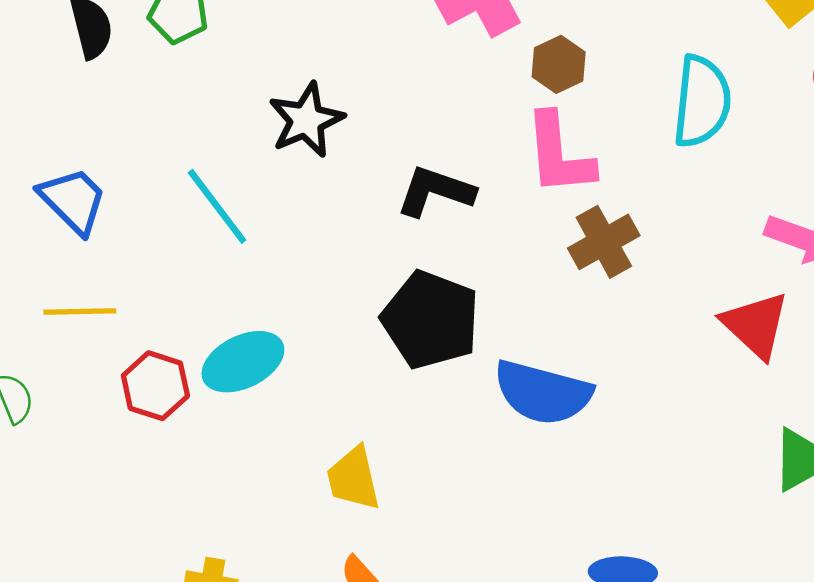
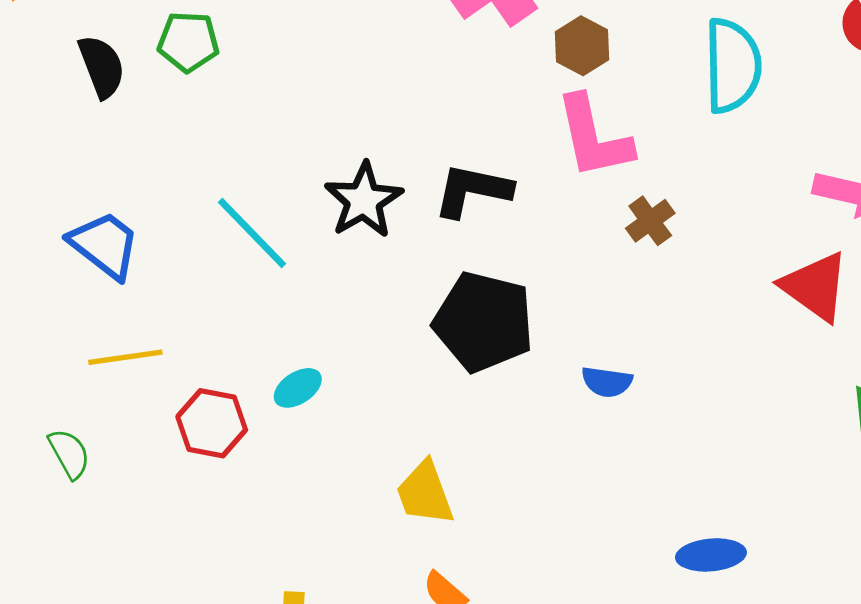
black star: (306, 120) -> (364, 200), moved
brown cross: (604, 242) -> (650, 221), size x0.7
cyan ellipse: (243, 362) -> (298, 388), size x0.6
blue semicircle: (543, 393) -> (607, 382), size x0.5

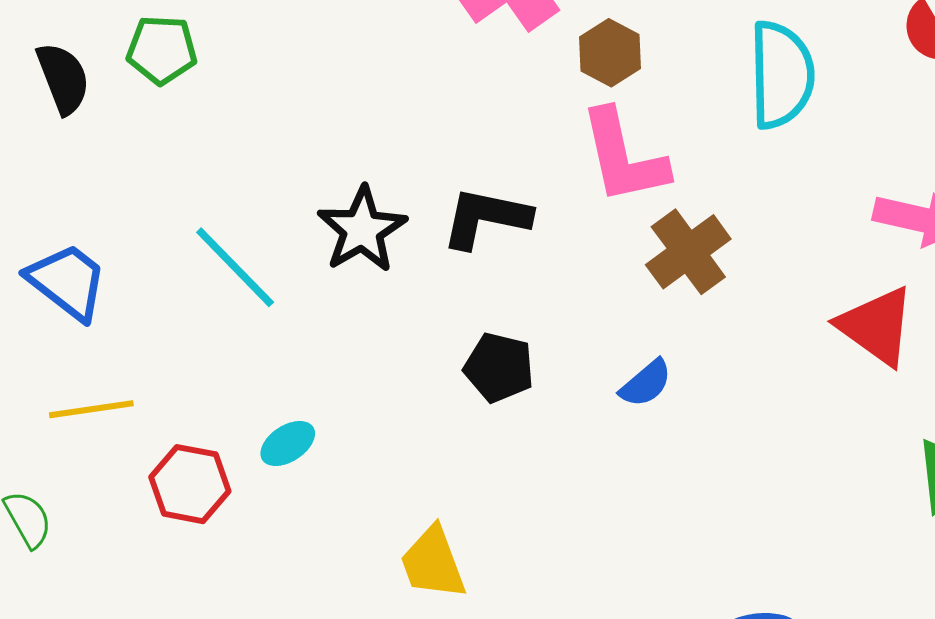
brown cross: (650, 221) -> (688, 252), size x1.5
black pentagon: (484, 322) -> (499, 368), size x0.6
blue semicircle: (607, 382) -> (646, 383), moved, turned -48

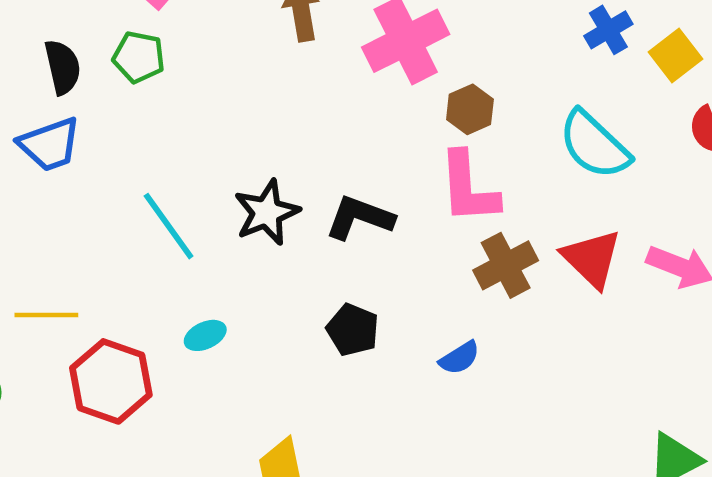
cyan semicircle: (781, 75) -> (594, 145), turned 126
blue trapezoid: (67, 282) -> (50, 144), moved, turned 114
red triangle: (876, 326) -> (592, 259), moved
cyan ellipse: (288, 443) -> (205, 335), moved
red hexagon: (190, 484) -> (111, 381), size x1.4

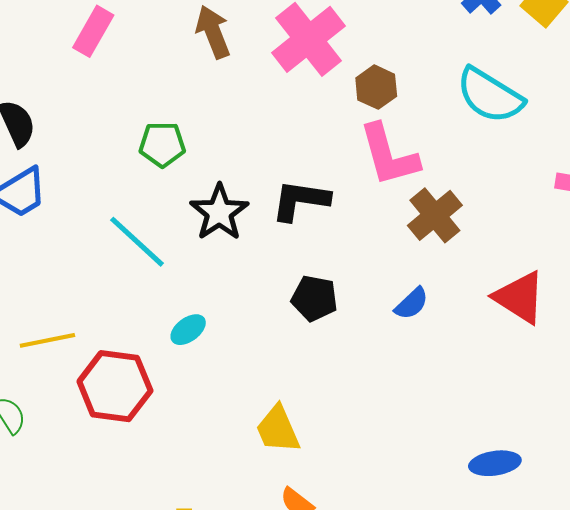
green pentagon: (139, 57) -> (162, 144), moved
red triangle: (592, 259) -> (520, 297), moved

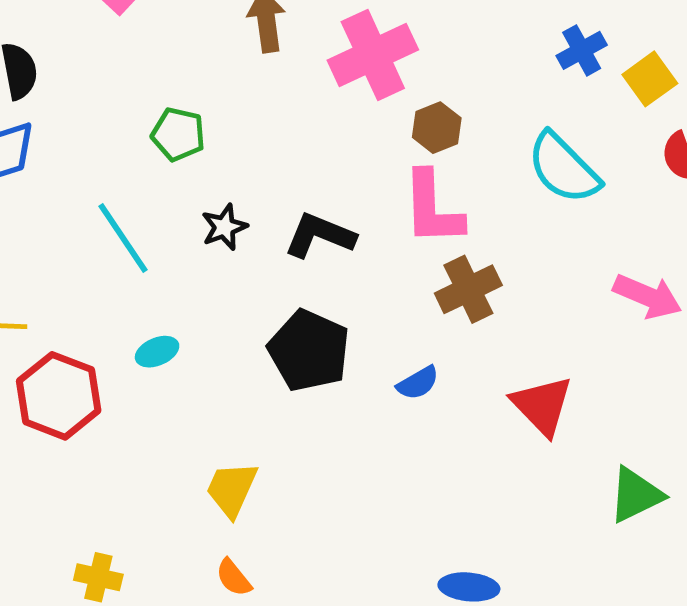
black star: (219, 212) -> (224, 227), size x0.7
black pentagon: (314, 298) -> (309, 351), size x1.5
yellow trapezoid: (278, 429) -> (232, 489), turned 34

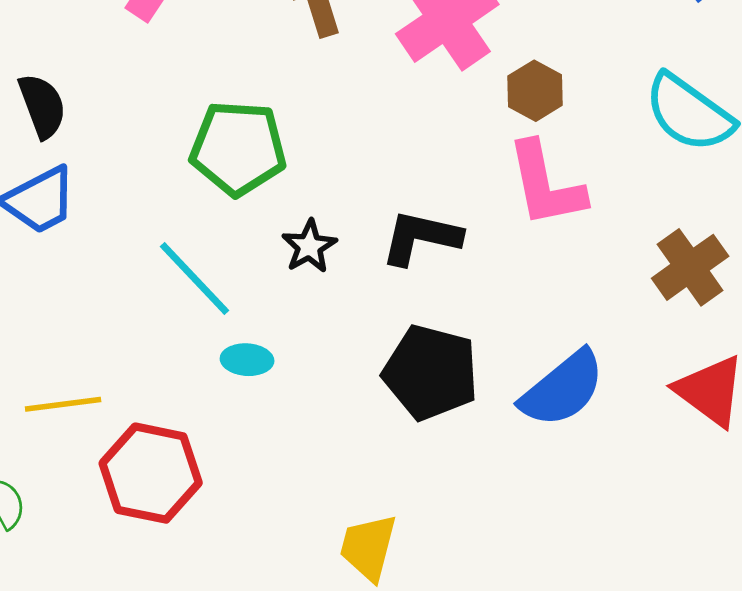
green pentagon: (178, 134) -> (238, 148), size x1.5
brown cross: (468, 289) -> (690, 267), moved
cyan ellipse: (157, 352) -> (247, 360), moved, turned 36
blue semicircle: (418, 383) -> (563, 389), size x1.8

